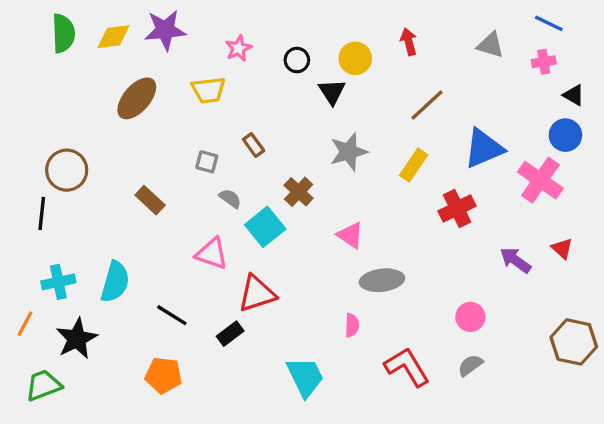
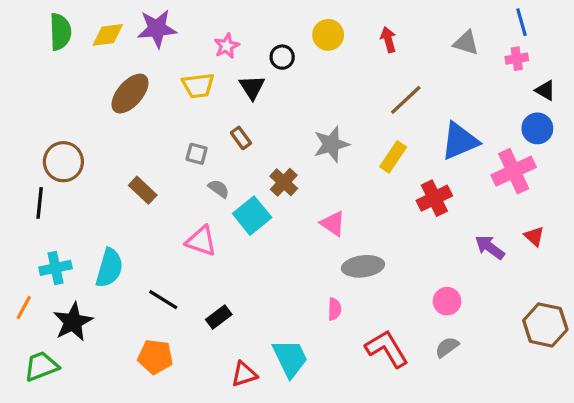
blue line: (549, 23) -> (522, 22), turned 48
yellow circle: (355, 58) -> (328, 35), moved
black triangle: (332, 92) -> (252, 87), moved
pink cross: (540, 180) -> (514, 171), turned 30
red triangle: (257, 294) -> (244, 374), moved, size x0.7

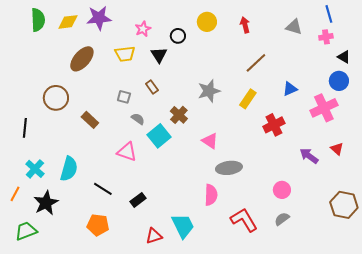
blue triangle: (460, 141) -> (290, 89), size x0.6
brown circle: (63, 162) -> (56, 98), moved
cyan cross: (55, 268) -> (35, 169), turned -36
pink semicircle: (334, 309) -> (211, 195), size x1.5

